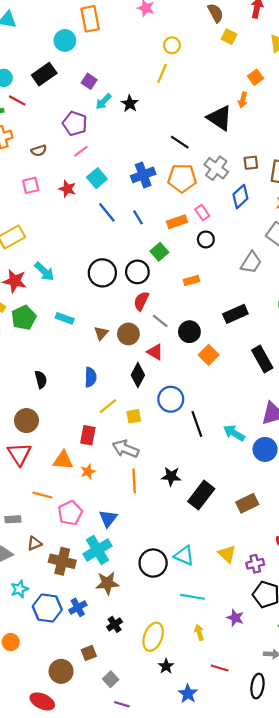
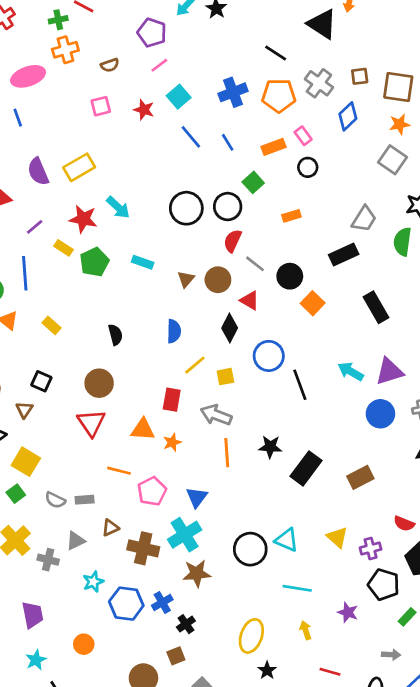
gray trapezoid: (251, 262) -> (364, 219), moved
cyan arrow: (234, 433) -> (351, 371), moved
black cross: (115, 624) -> (186, 624), moved

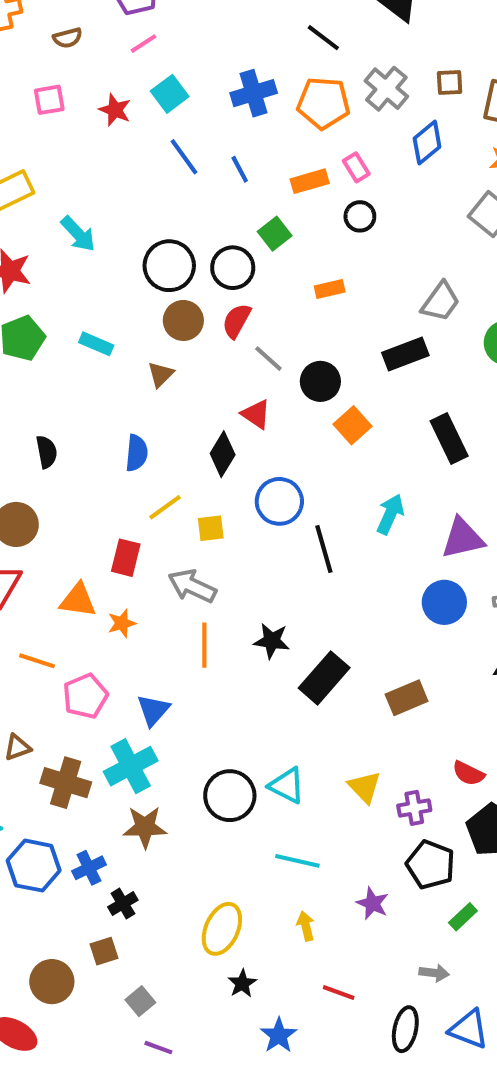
cyan arrow: (118, 207) -> (78, 234), moved
brown circle: (218, 280) -> (183, 320), moved
cyan arrow: (351, 371) -> (390, 514), moved, turned 80

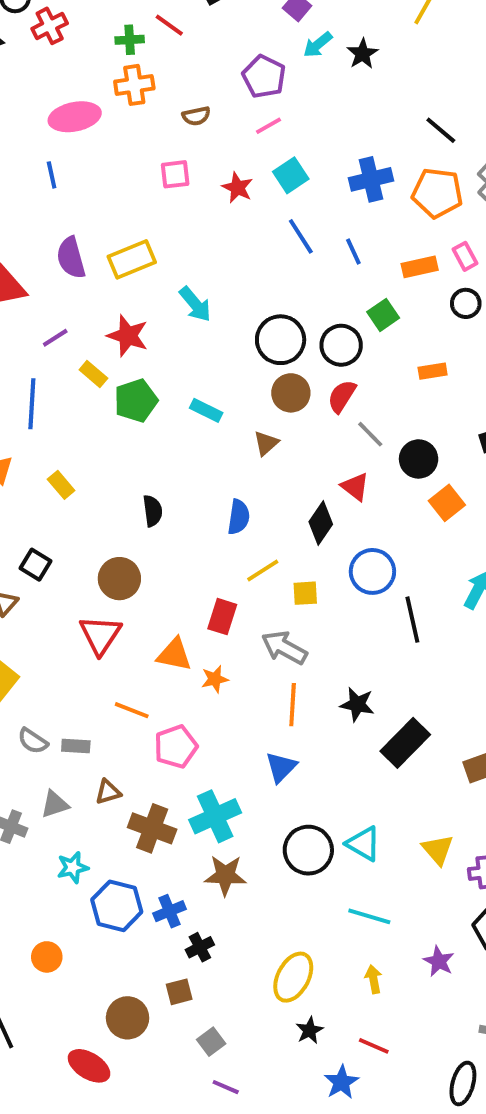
blue triangle: (153, 710) -> (281, 767), moved
red line: (339, 993) -> (374, 1046), moved

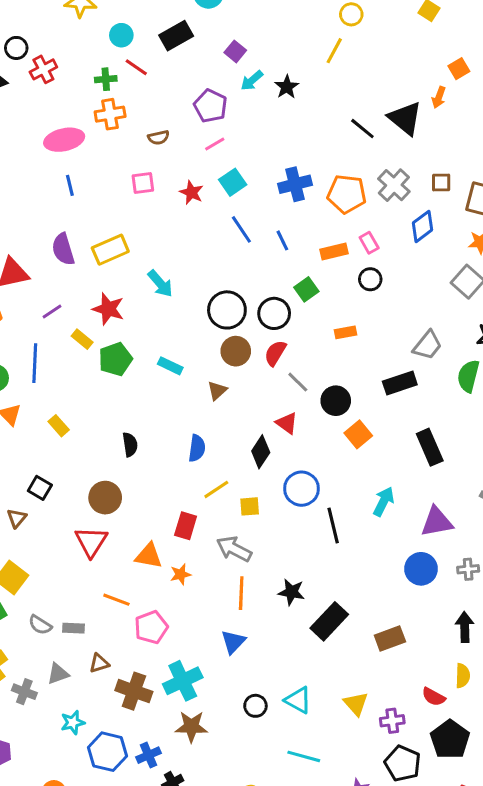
black line: (441, 130) -> (362, 129), moved
blue line: (52, 175) -> (70, 185), moved
black circle: (308, 850) -> (255, 706), size x0.6

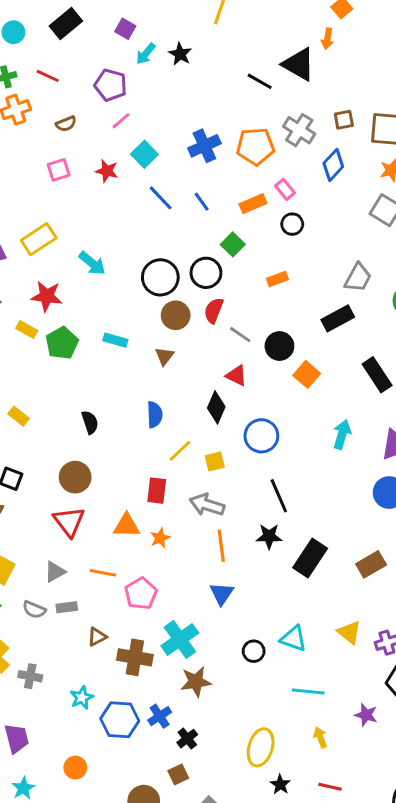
red line: (136, 67) -> (48, 76), moved
black line: (333, 525) -> (279, 496), moved
gray triangle: (58, 674) -> (55, 572), moved

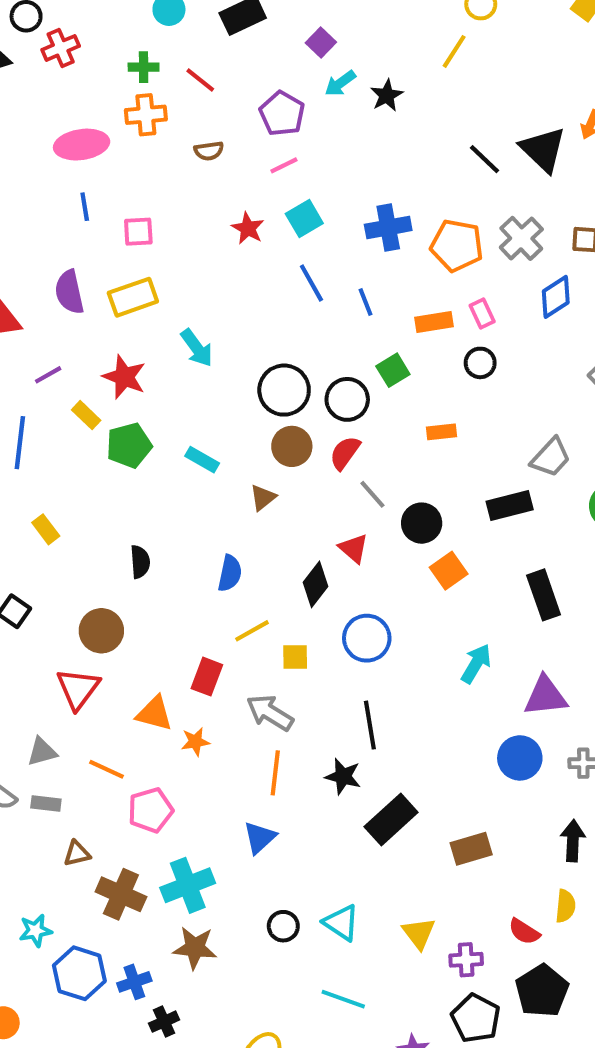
pink square: (59, 170) -> (138, 232), moved

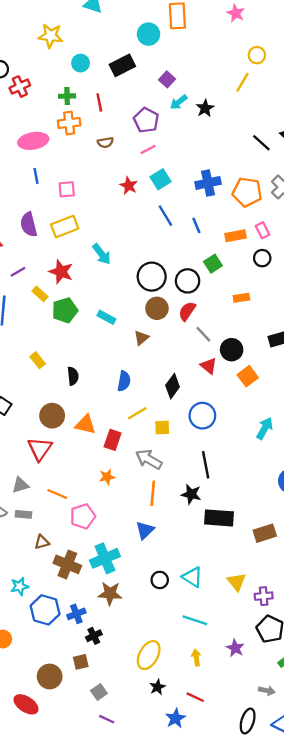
red line: (200, 80) -> (99, 103), turned 42
yellow rectangle: (46, 529) -> (38, 360), moved
red triangle: (354, 548) -> (209, 366), moved
orange triangle: (154, 713) -> (85, 424), moved
black rectangle: (391, 820) -> (219, 518), turned 48

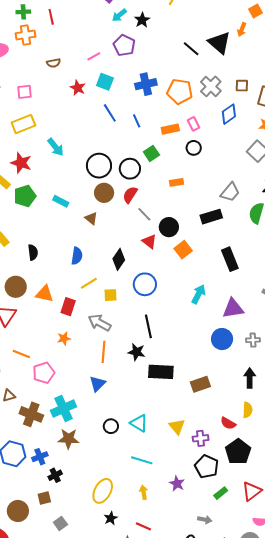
purple pentagon: (146, 120) -> (124, 45), moved
brown semicircle: (105, 142) -> (54, 63), moved
cyan square: (160, 179) -> (105, 82), turned -36
brown triangle: (141, 338) -> (91, 218), turned -40

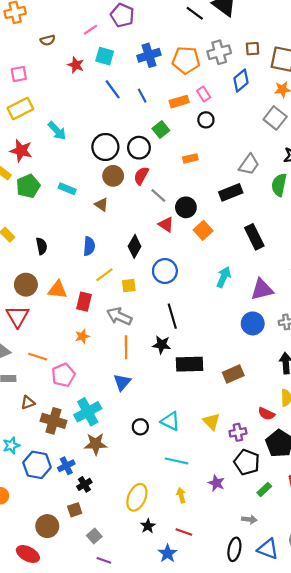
gray cross: (211, 86) -> (219, 52), turned 35

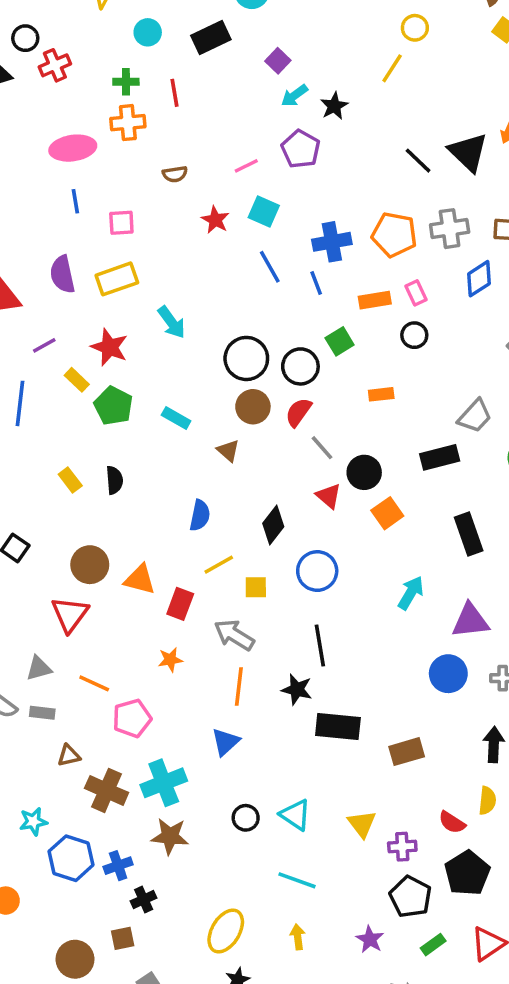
blue cross: (149, 55) -> (332, 242), moved
green pentagon: (28, 186) -> (113, 406), turned -30
black semicircle: (42, 246) -> (114, 480), moved
purple star: (216, 483) -> (370, 939), moved

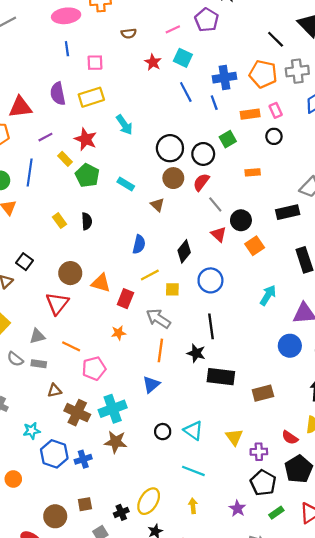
black line: (418, 161) -> (276, 39), moved
black cross: (144, 899) -> (121, 512), moved

